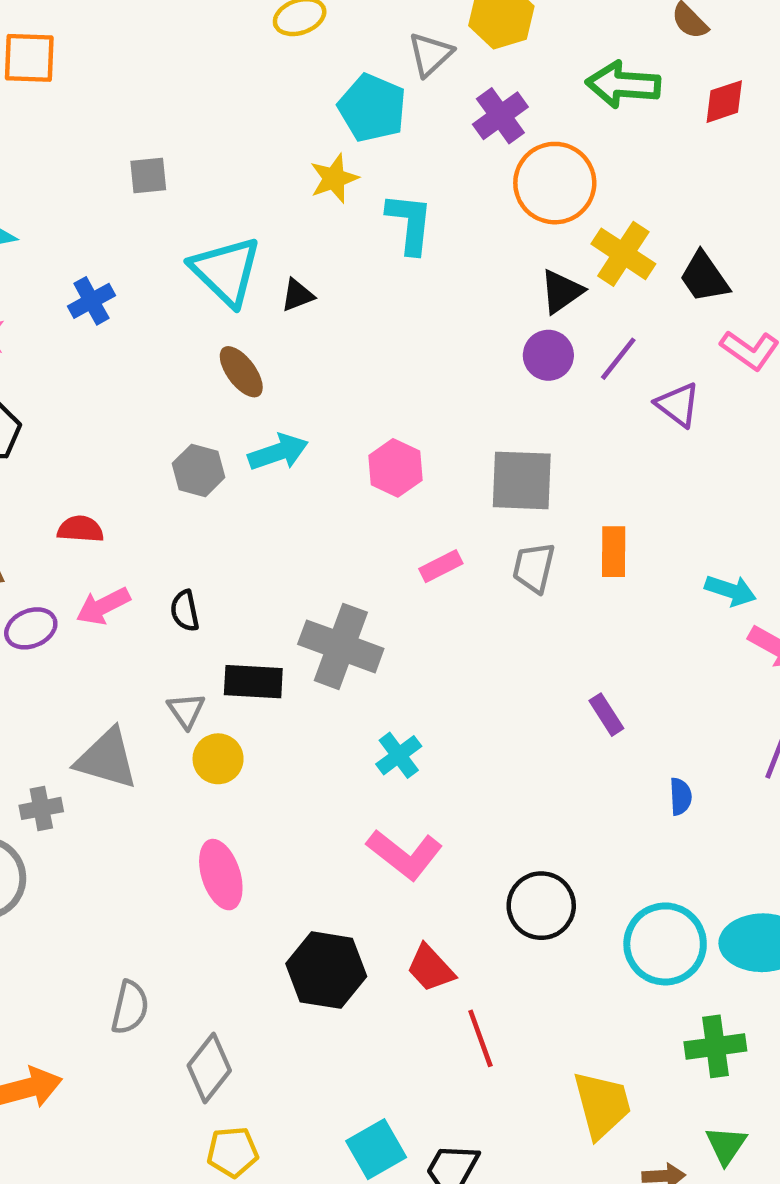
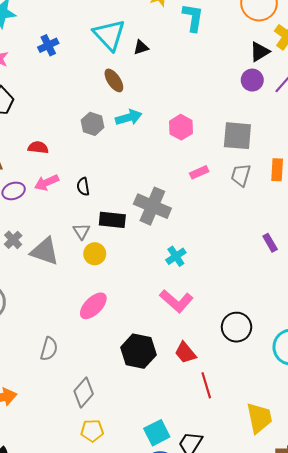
gray cross: (41, 808) -> (13, 240), moved, turned -36
pink ellipse: (221, 875) -> (93, 306), turned 60
gray semicircle: (130, 1007) -> (49, 349), moved

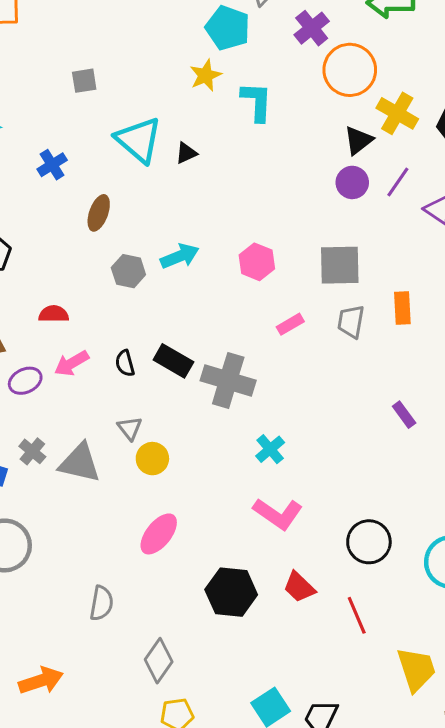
brown ellipse: (114, 80) -> (99, 213), moved, turned 60
black rectangle: (112, 220) -> (173, 361), moved, turned 30
red line: (206, 385) -> (357, 615), moved

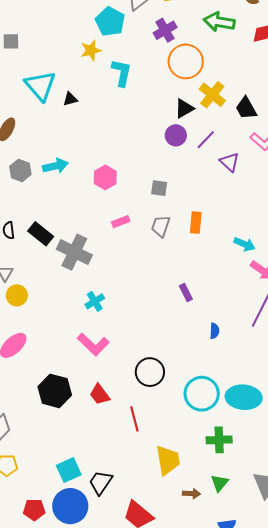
gray square: (340, 265) -> (159, 188), size x0.6

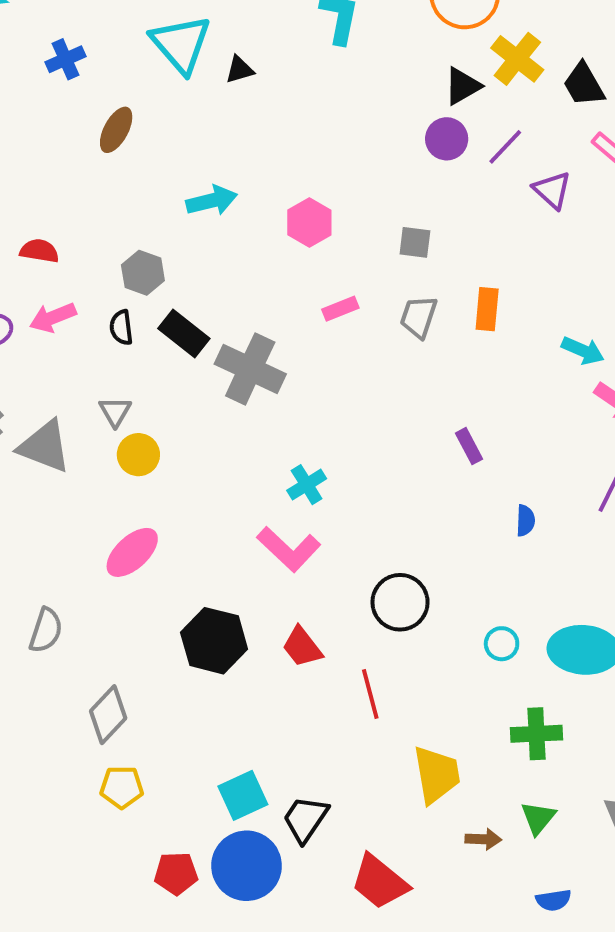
gray hexagon: (20, 170) -> (143, 273), moved
cyan cross: (95, 301) -> (307, 485), moved
cyan circle: (202, 394) -> (502, 644), size x0.5

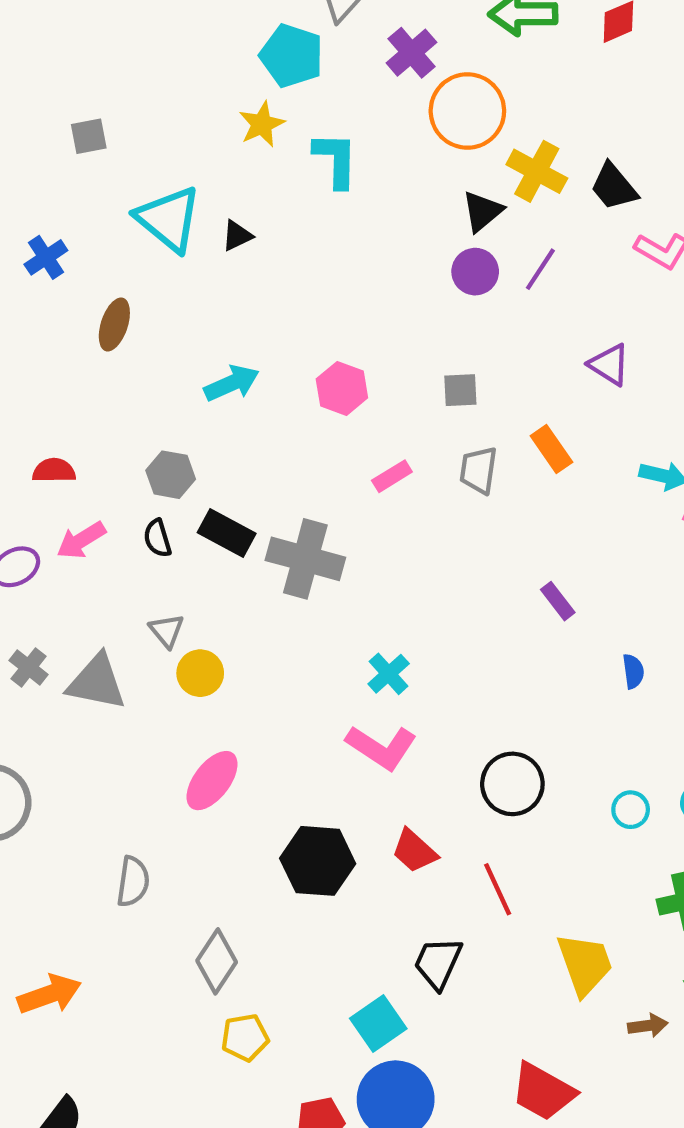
purple triangle: (552, 190) -> (609, 365), moved
orange rectangle: (487, 309) -> (551, 449), turned -30
black trapezoid: (305, 819) -> (438, 963), moved

